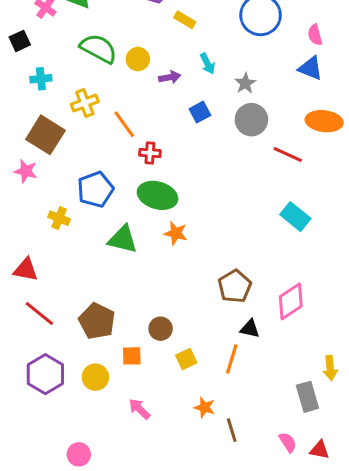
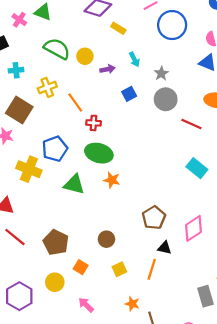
yellow cross: (59, 218) -> (29, 169), size x1.6
brown circle: (161, 329) -> (106, 239), moved
orange square: (132, 356) -> (81, 267), turned 32
purple hexagon: (45, 374) -> (19, 296), moved

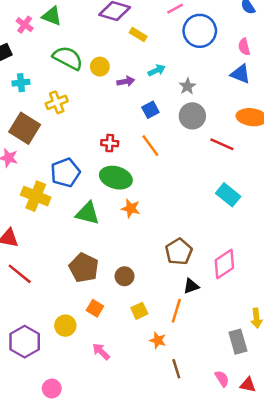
cyan arrow: (134, 59) -> (157, 70), turned -88
orange line: (75, 103) -> (150, 146), moved
brown pentagon: (56, 242) -> (84, 268), moved
black triangle: (165, 248) -> (191, 286), turned -32
orange star: (132, 304) -> (158, 340), moved

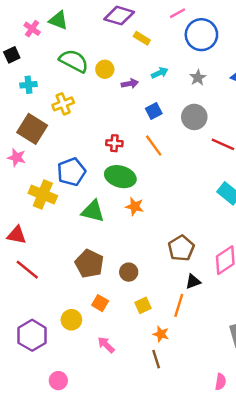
gray star: (187, 86) -> (198, 78), moved
brown line: (176, 369) -> (156, 359), moved
pink semicircle: (222, 379) -> (221, 382), moved, turned 42

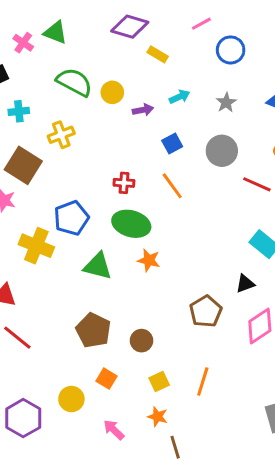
blue circle: (201, 35) -> (231, 50), size x0.7
black triangle: (193, 282) -> (245, 284), moved
orange star: (161, 334) -> (158, 417), moved

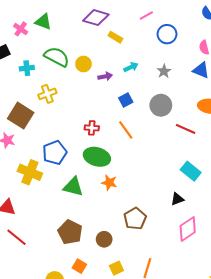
cyan cross: (19, 111) -> (27, 68), moved
brown pentagon: (206, 311) -> (135, 219), moved

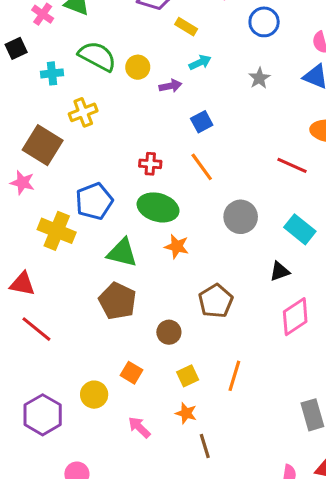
cyan arrow: (131, 67) -> (200, 62), moved
gray circle: (161, 105) -> (241, 217), moved
brown pentagon: (70, 232) -> (117, 301), moved

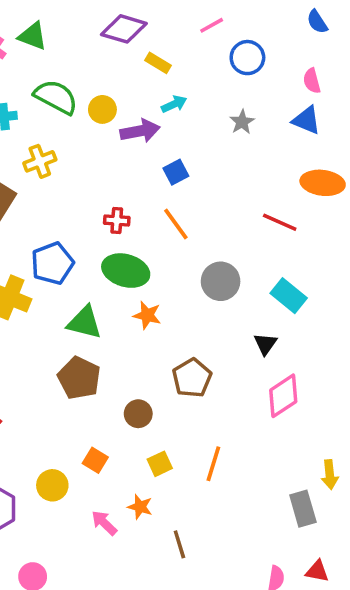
purple arrow: (170, 86) -> (140, 131), size x1.5
black triangle: (280, 271) -> (265, 344), turned -35
orange star: (186, 413) -> (140, 507), moved

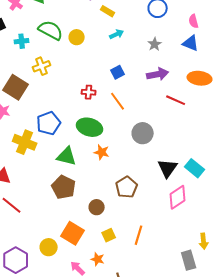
purple arrow: (140, 131) -> (158, 74), moved
red cross: (117, 220) -> (89, 92), moved
cyan rectangle: (289, 296) -> (195, 168), moved
black triangle: (265, 344) -> (168, 168), size x1.5
orange square: (95, 460) -> (73, 233), size x1.6

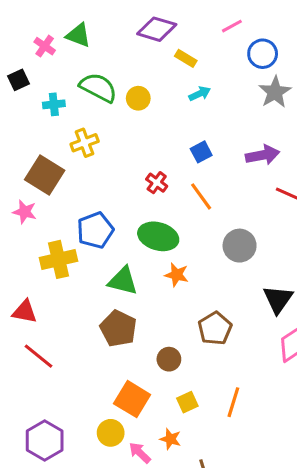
gray star: (155, 44) -> (275, 92), moved, size x1.5
red cross: (89, 92) -> (157, 183), turned 32
yellow cross: (25, 142) -> (58, 259), turned -35
yellow circle: (49, 247) -> (111, 433), moved

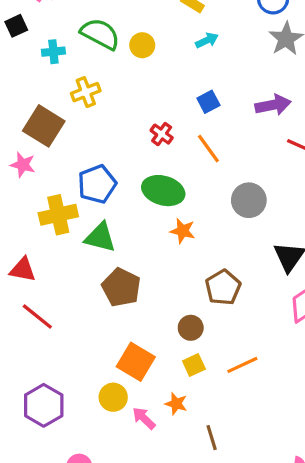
green triangle: (123, 281) -> (100, 237), moved
brown circle: (169, 359) -> (191, 328), moved
orange line: (233, 402) -> (242, 365), turned 48

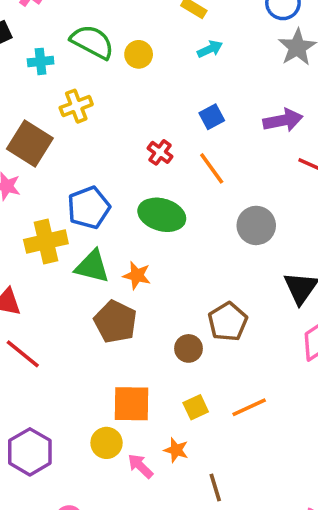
orange star: (183, 231) -> (137, 275), moved
brown circle: (191, 328) -> (188, 348), moved
orange square: (136, 362) -> (131, 404), turned -30

